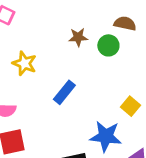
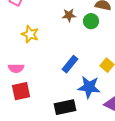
blue rectangle: (64, 92) -> (70, 64), moved

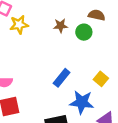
yellow star: (30, 34) -> (19, 25), moved, turned -30

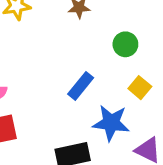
green circle: (84, 32) -> (125, 44), moved

